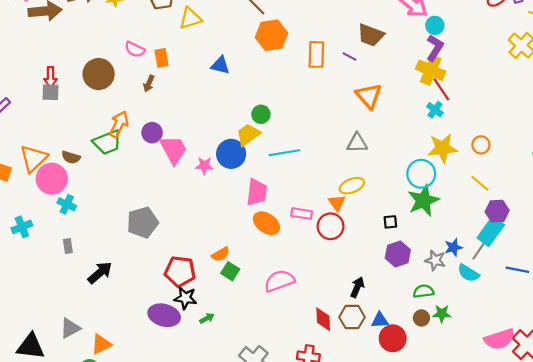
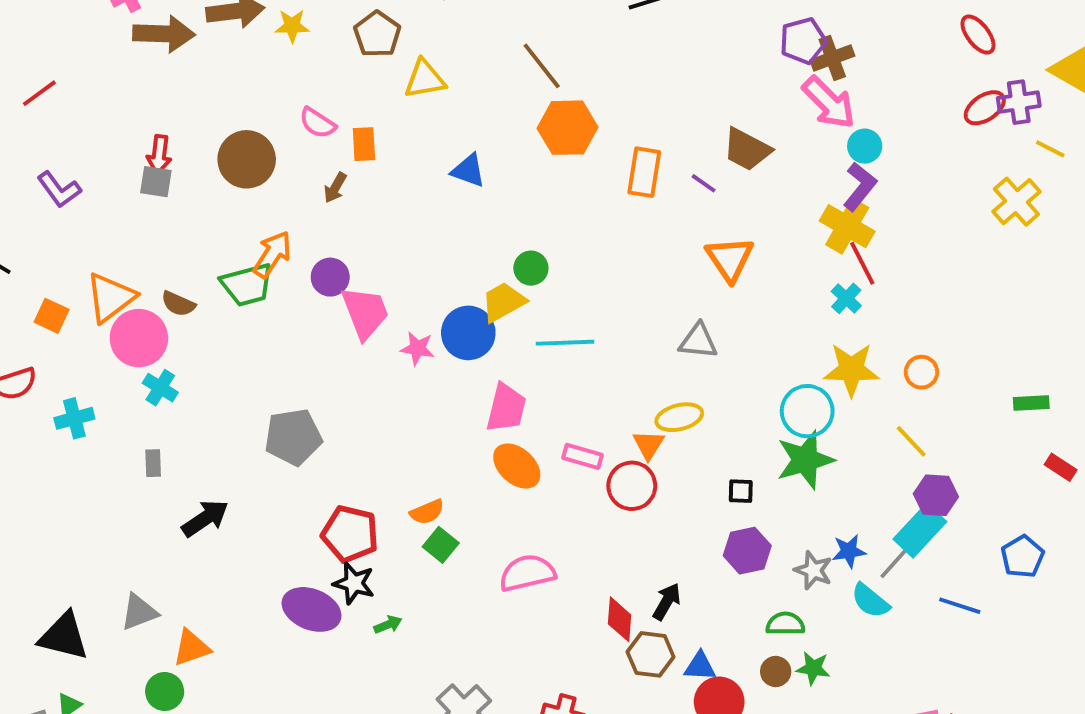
red diamond: (323, 319) -> (620, 619), moved

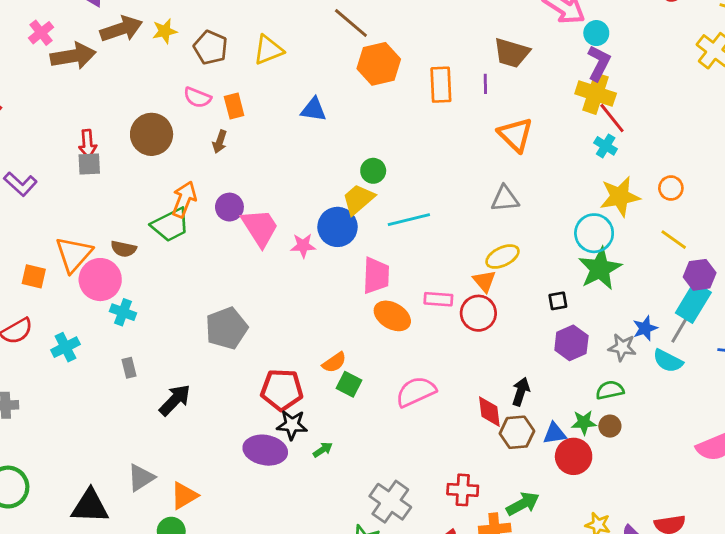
brown pentagon: (377, 34) -> (211, 48), moved
purple line: (704, 183) -> (485, 84), turned 66
green star: (813, 668) -> (584, 422), moved

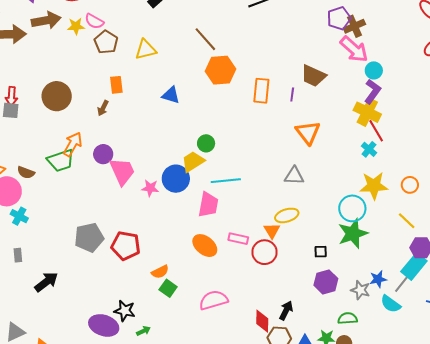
pink semicircle: (197, 97) -> (94, 21), moved
pink trapezoid: (376, 276) -> (208, 205), moved
red pentagon: (282, 390) -> (126, 246), moved

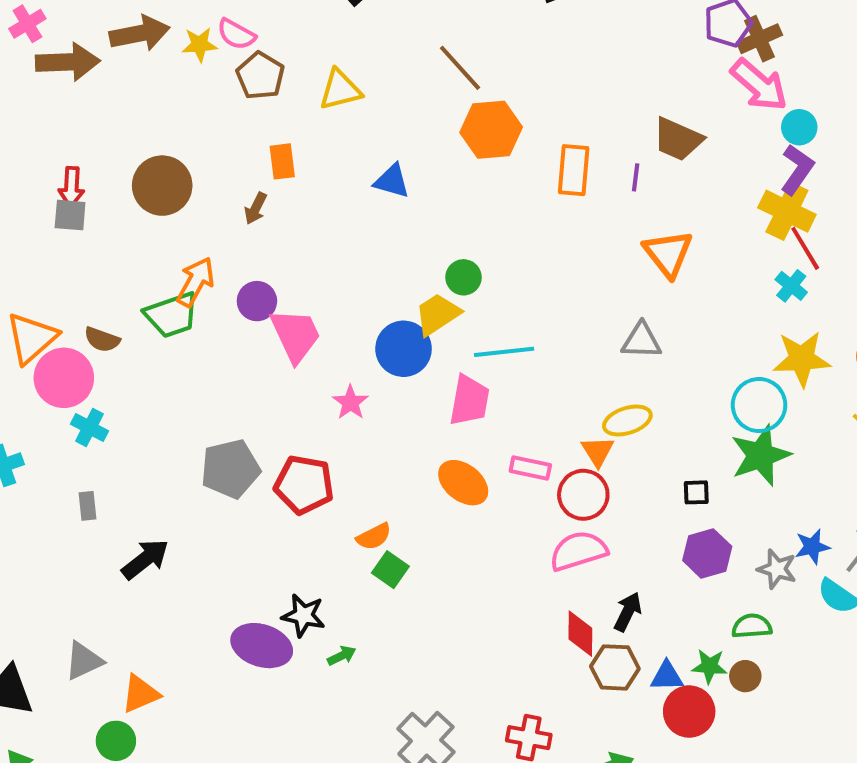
pink star: (150, 188) -> (350, 402), moved, turned 30
pink semicircle: (213, 300) -> (578, 551), moved

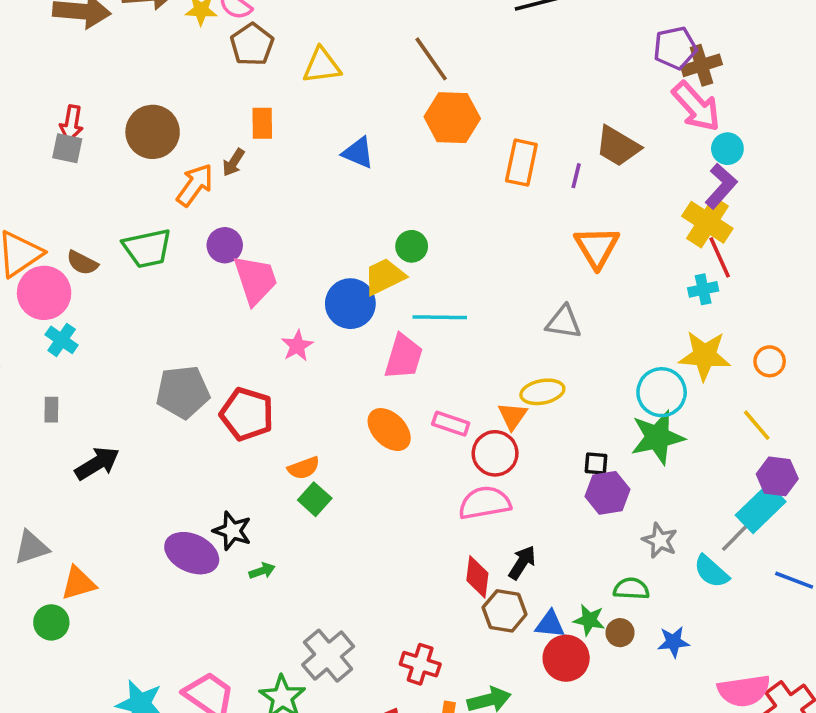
orange arrow: (196, 282) -> (195, 185), moved
cyan cross: (791, 286) -> (703, 289), turned 32
blue star: (812, 547) -> (673, 642), moved
purple hexagon: (707, 553) -> (607, 493), moved

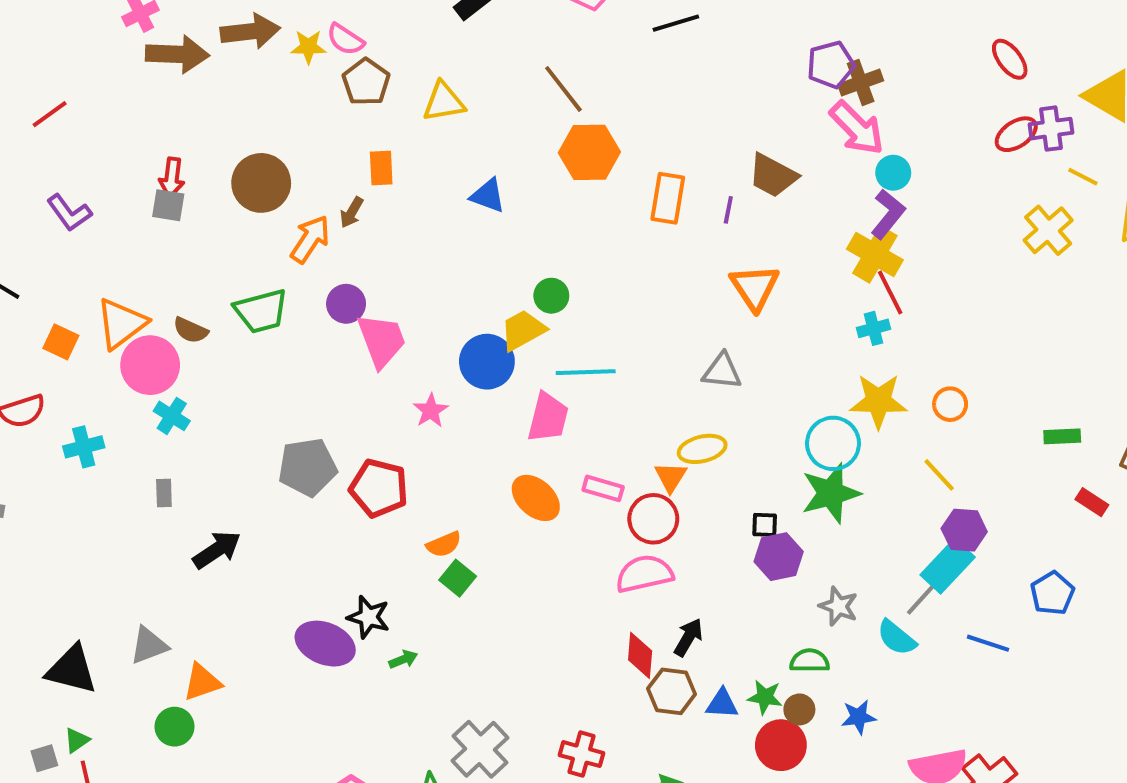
red circle: (566, 658) -> (781, 745), moved

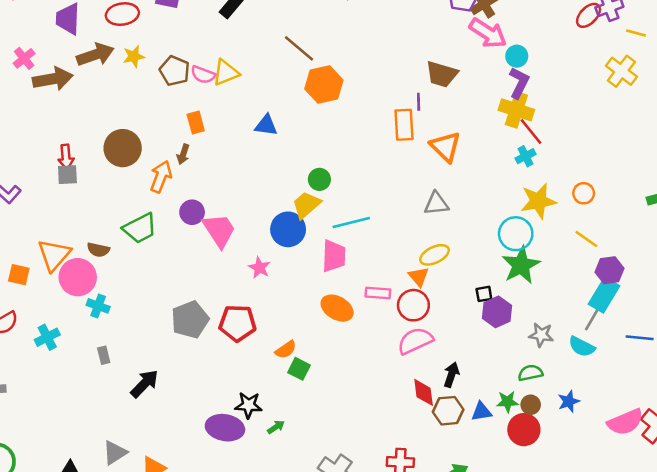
pink semicircle: (345, 39) -> (203, 75), moved
orange rectangle: (668, 198) -> (404, 125), moved

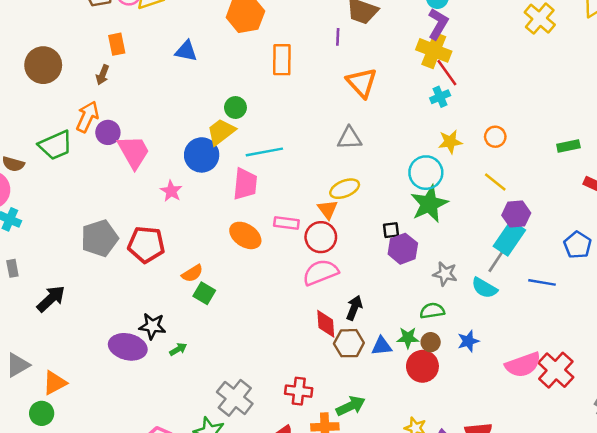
orange rectangle: (404, 125) -> (282, 60), moved
orange arrow: (161, 177) -> (87, 117), moved
yellow star: (538, 201) -> (450, 142), size x0.7

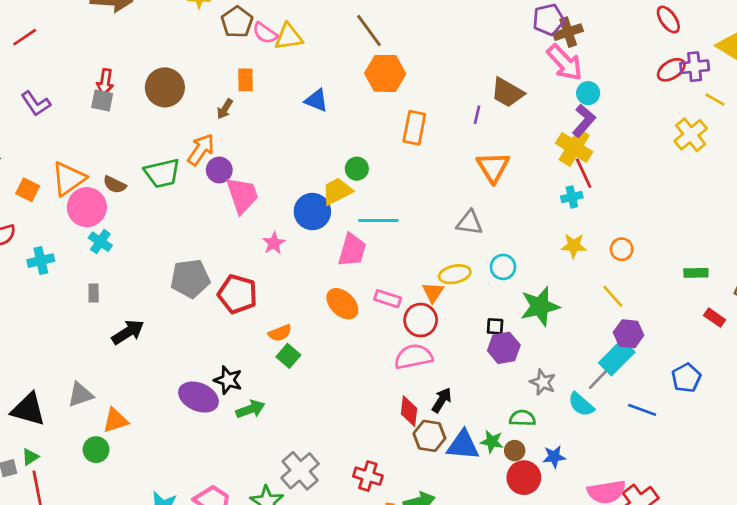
cyan circle: (426, 173) -> (503, 267), moved, size x0.7
blue triangle: (382, 346) -> (463, 445), size x1.5
green arrow: (178, 349) -> (250, 409), size x1.5
red circle: (422, 366) -> (524, 478), moved

